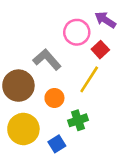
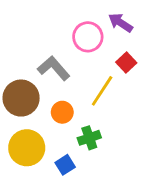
red square: (100, 50) -> (126, 62), moved

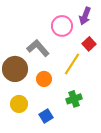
purple arrow: (121, 23) -> (85, 16), turned -102
green cross: (89, 138) -> (74, 99), moved
yellow circle: (27, 148) -> (19, 104), size x0.7

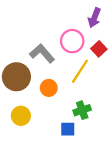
pink circle: (62, 26) -> (72, 41), moved
blue square: (46, 116) -> (68, 129), moved, turned 32

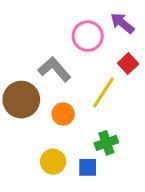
purple arrow: (94, 18) -> (122, 23), turned 108
pink circle: (72, 41) -> (88, 36), moved
yellow circle: (21, 116) -> (53, 162), moved

